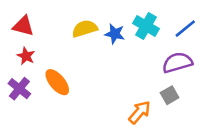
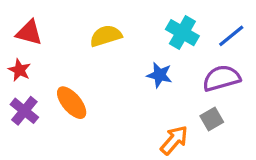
blue star: (115, 34) -> (160, 75), moved
red star: (26, 56) -> (19, 70), moved

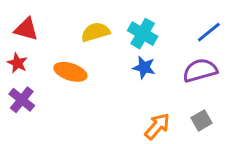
cyan cross: (182, 33) -> (143, 34), moved
orange ellipse: (72, 103) -> (70, 72), moved, turned -32
gray square: (212, 119) -> (201, 120), moved

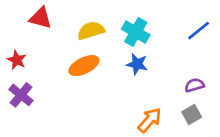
red triangle: (26, 29) -> (41, 18), moved
purple semicircle: (200, 70) -> (194, 85), moved, size x0.6
orange ellipse: (70, 72) -> (84, 66), moved, turned -44

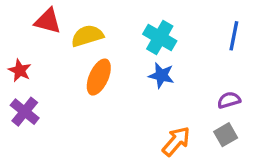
yellow semicircle: (91, 31) -> (87, 36), moved
blue line: (199, 31) -> (234, 36), turned -40
orange ellipse: (84, 66) -> (99, 77), turned -40

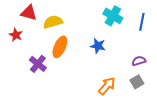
cyan cross: (160, 37) -> (113, 16), moved
red star: (20, 70) -> (16, 35), moved
purple cross: (25, 112) -> (38, 64), moved

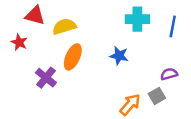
cyan cross: (113, 16) -> (137, 19), turned -30
gray square: (137, 82) -> (157, 96), moved

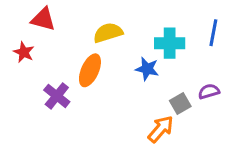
cyan cross: (137, 19) -> (170, 43), moved
yellow semicircle: (64, 26) -> (108, 33), moved
gray square: (157, 96) -> (180, 103), moved

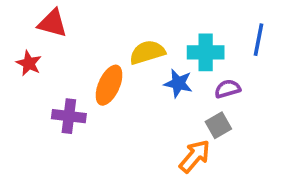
yellow semicircle: (108, 33) -> (147, 52), moved
purple semicircle: (209, 91) -> (228, 89), moved
purple cross: (57, 96) -> (69, 116), turned -32

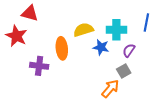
red star: (29, 63) -> (16, 36), size x1.5
orange ellipse: (109, 85) -> (62, 48), turned -30
purple semicircle: (228, 89) -> (129, 50), turned -40

